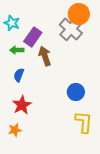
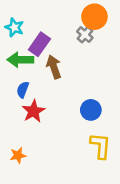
gray cross: (71, 29) -> (85, 35), size x0.6
green arrow: (17, 50) -> (20, 60), size x1.5
red star: (22, 105) -> (33, 111), moved

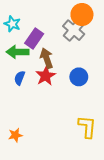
gray cross: (85, 35) -> (74, 30), size x1.5
blue circle: (91, 110) -> (79, 77), moved
red star: (33, 111) -> (46, 76), moved

